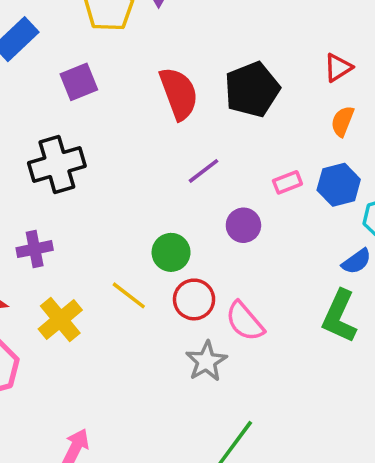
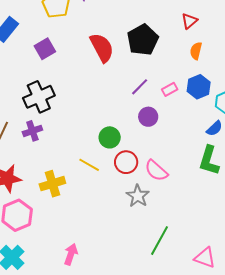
purple line: (204, 171) -> (140, 87), moved
purple cross: (35, 249) -> (32, 131), moved
yellow cross: (60, 319) -> (52, 184), turned 30

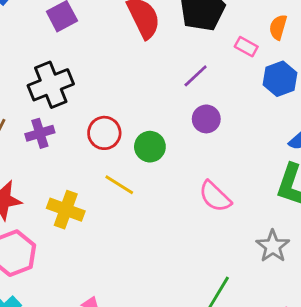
pink rectangle: (170, 89) -> (246, 47), moved, turned 56
red circle: (126, 162) -> (104, 133), moved
yellow cross: (52, 184) -> (66, 210), turned 35
gray star: (138, 196) -> (273, 246), moved

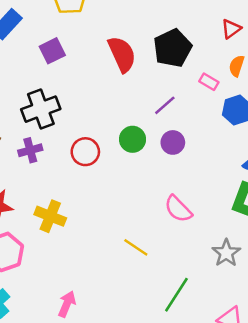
green circle: (150, 147) -> (133, 139), moved
yellow line: (119, 185) -> (136, 247), moved

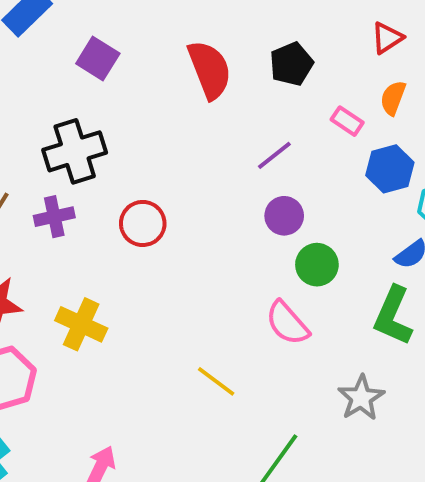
black pentagon: (173, 48) -> (291, 64), size x0.7
purple square: (52, 51) -> (98, 59), turned -35
green circle: (133, 139) -> (317, 265), moved

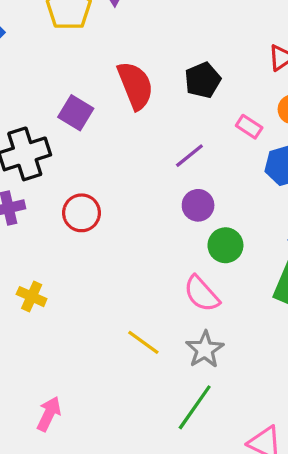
purple square: (98, 59) -> (76, 113), moved
yellow cross: (81, 324) -> (32, 297), size x0.7
gray star: (361, 398) -> (205, 349), moved

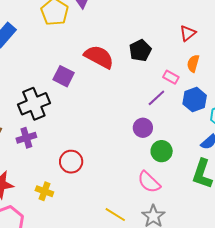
red semicircle: (135, 85) -> (99, 57), turned -36
purple line: (189, 156) -> (156, 98), moved
red circle: (81, 213) -> (71, 162), moved

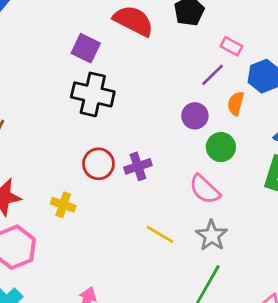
orange semicircle: (193, 63) -> (236, 103), moved
black cross: (34, 104) -> (93, 94), moved, turned 36
purple cross: (26, 138) -> (138, 166), moved

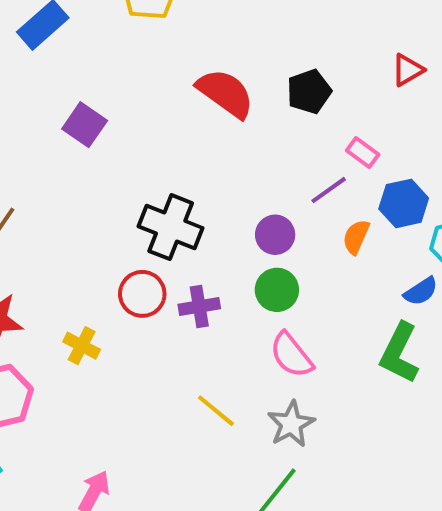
purple square: (86, 48) -> (85, 125), moved
black cross: (93, 94) -> (171, 227), moved
purple circle: (195, 116) -> (275, 235), moved
green circle: (221, 147) -> (277, 290), moved

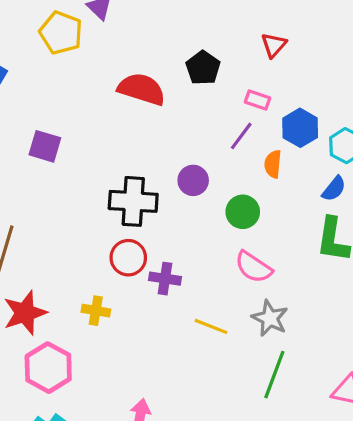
red triangle: (408, 70) -> (274, 45), moved
purple circle: (275, 235) -> (193, 180), moved
green circle: (277, 290) -> (243, 212), moved
purple cross: (199, 307) -> (165, 279), moved, turned 36

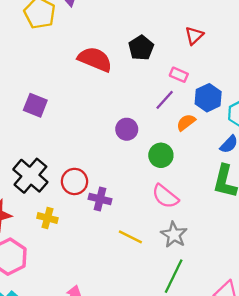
purple square: (45, 146) -> (35, 105), moved
orange semicircle: (273, 164) -> (186, 122), turned 42
black cross: (133, 201) -> (30, 176), moved, turned 32

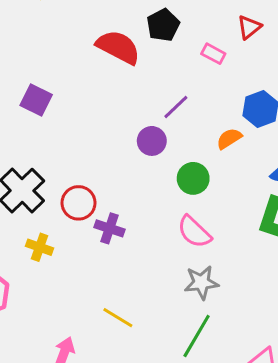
black pentagon: (141, 48) -> (163, 25), moved
pink rectangle: (179, 75) -> (213, 54), moved
purple line: (165, 100) -> (176, 107), moved
gray star: (174, 235) -> (201, 283), turned 30
yellow line: (130, 237) -> (118, 318), moved

